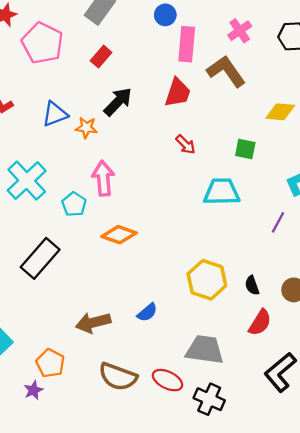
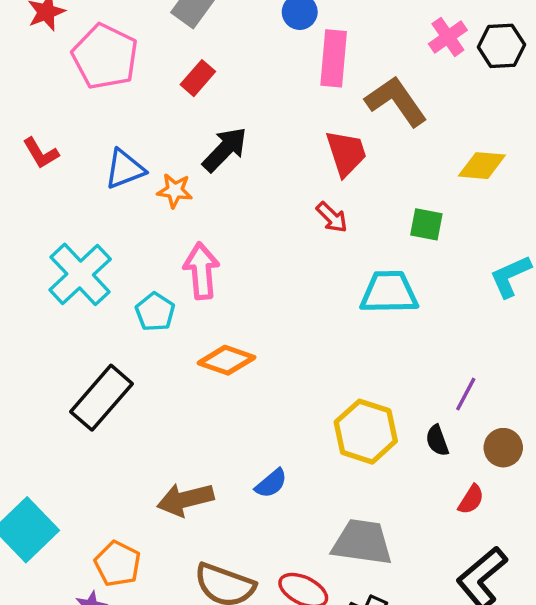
pink cross: (240, 31) -> (448, 37), moved
red trapezoid: (178, 93) -> (346, 153), moved, turned -36
purple line: (278, 222) -> (466, 394), moved
red semicircle: (260, 323) -> (471, 499), moved, size x0.7

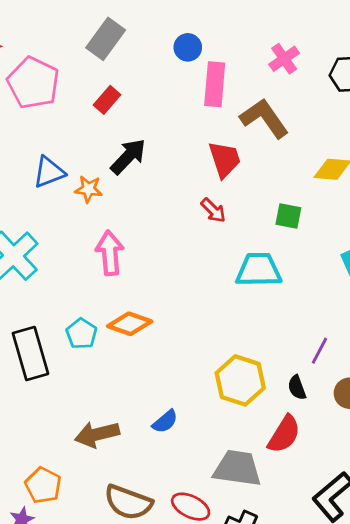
pink cross: (448, 37) -> (284, 59), moved
cyan pentagon: (155, 312) -> (81, 334), moved
black rectangle: (102, 398) -> (30, 354), turned -57
red semicircle: (471, 499) -> (284, 434), moved, size x1.6

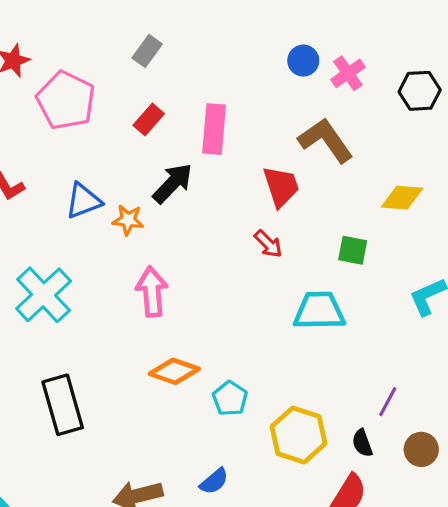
gray rectangle: (106, 39) -> (147, 51), size x0.7
blue circle: (188, 47) -> (303, 61), moved
pink rectangle: (215, 84) -> (214, 129), moved
cyan pentagon: (81, 334) -> (230, 398), moved

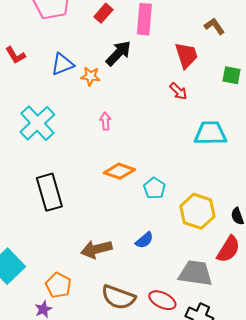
brown L-shape: (326, 140) -> (214, 26), size x0.6
green square: (353, 250) -> (231, 75), moved
pink arrow: (152, 292) -> (105, 121), size x0.6

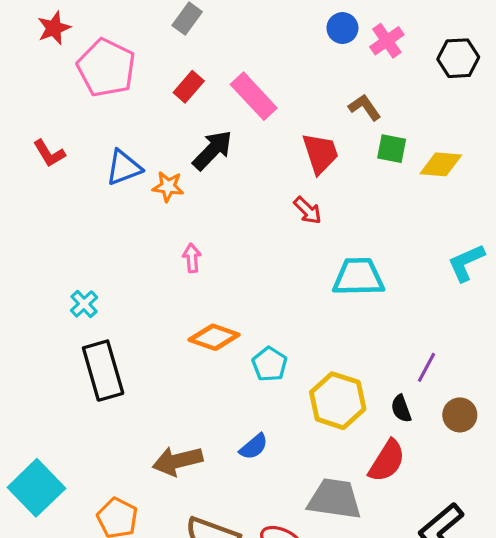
pink rectangle: (144, 19) -> (254, 96), turned -48
green square: (231, 75) -> (392, 149), moved
cyan cross: (37, 123) -> (84, 304), moved, size x0.5

